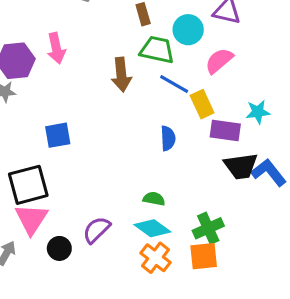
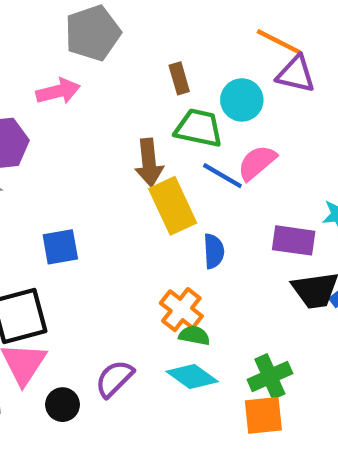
pink arrow: (56, 48) -> (58, 91), moved, turned -92
pink semicircle: (219, 61) -> (257, 163), moved
yellow rectangle: (202, 104) -> (173, 206), moved, size x1.4
orange cross: (156, 258) -> (181, 310), moved

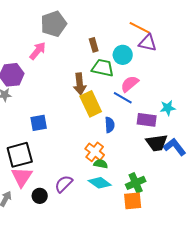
pink arrow: (58, 91) -> (38, 51), turned -36
blue line: (222, 176) -> (123, 98), moved

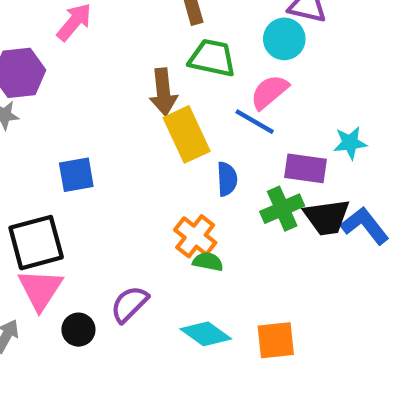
cyan circle: (123, 55) -> (284, 39), moved
cyan diamond: (100, 183) -> (206, 334), moved
green cross: (136, 183) -> (282, 209), moved

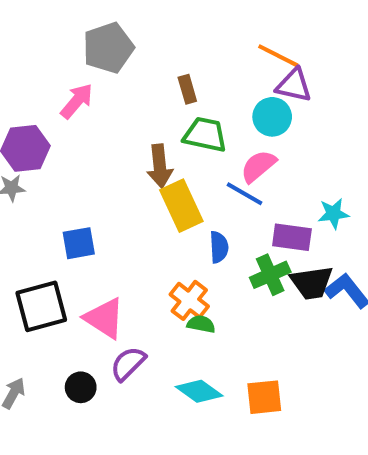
pink triangle: (40, 289) -> (104, 318), moved, turned -30

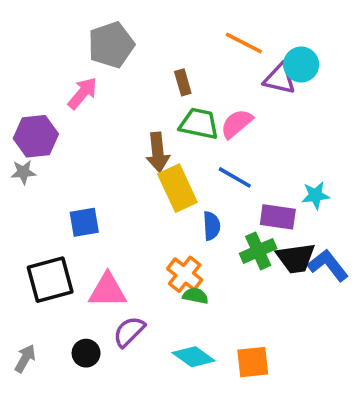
orange line: (278, 56) -> (244, 43), moved
cyan circle: (272, 117) -> (301, 65), moved
pink semicircle: (258, 166) -> (237, 124), moved
pink triangle: (104, 318) -> (108, 290), turned -33

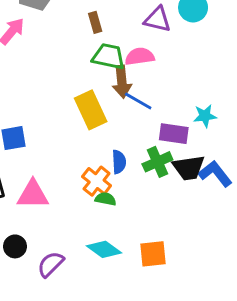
purple triangle: (280, 79) -> (157, 19), moved
pink semicircle: (237, 124) -> (140, 56), turned 32
brown arrow: (158, 152) -> (122, 82), moved
blue semicircle: (212, 226) -> (119, 162), moved
purple semicircle: (129, 332) -> (51, 264), moved

